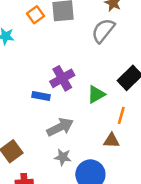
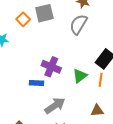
purple cross: (62, 78) -> (51, 67), turned -30
orange line: (121, 115) -> (101, 80), moved

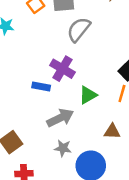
gray semicircle: (78, 24) -> (79, 29), moved
green triangle: (80, 76) -> (88, 95), moved

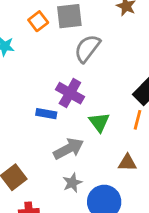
green triangle: (88, 95) -> (99, 122), turned -36
gray star: (63, 148) -> (72, 183), turned -30

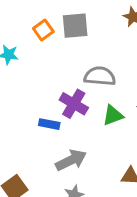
gray semicircle: (87, 48) -> (100, 76), moved, turned 56
green triangle: (99, 122) -> (113, 115), moved, turned 45

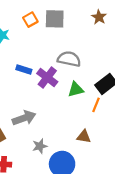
blue rectangle: (49, 124) -> (24, 70), moved
gray arrow: (71, 160) -> (24, 118), moved

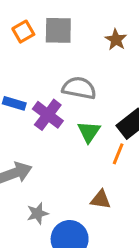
brown star: (99, 17) -> (116, 40), moved
green triangle: (76, 89) -> (89, 132), turned -42

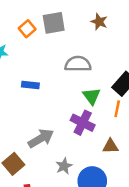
purple cross: (48, 115) -> (83, 123), moved

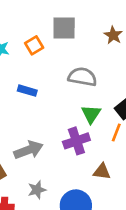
orange square: (27, 29) -> (34, 45), moved
purple cross: (83, 123) -> (76, 141), turned 35
gray star: (64, 166) -> (37, 190), moved

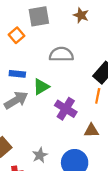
green triangle: (91, 114) -> (41, 87), moved, turned 36
purple cross: (76, 141) -> (66, 109), turned -30
gray arrow: (28, 150) -> (16, 100), moved

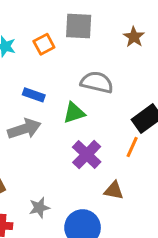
green triangle: (41, 87) -> (74, 113), moved

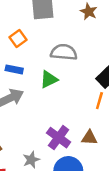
orange square: (44, 44) -> (18, 38), moved
purple cross: (87, 154) -> (59, 138), moved

